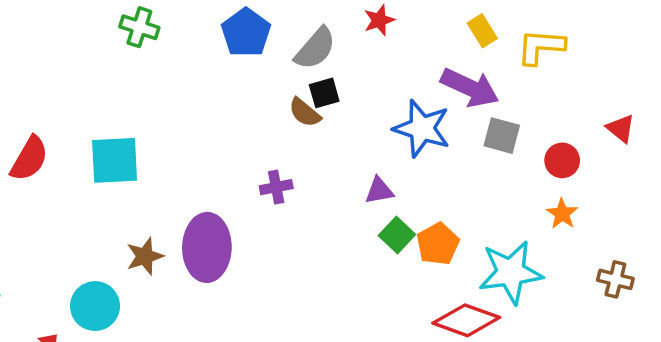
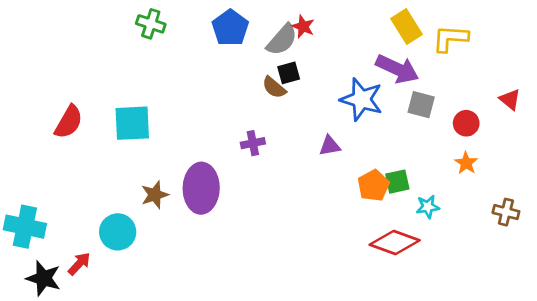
red star: (379, 20) -> (303, 27), moved, turned -30
yellow rectangle: (482, 31) -> (407, 27), size x1.4
green square: (397, 235) -> (397, 182), moved, turned 35
cyan star: (511, 272) -> (428, 207), size x0.5

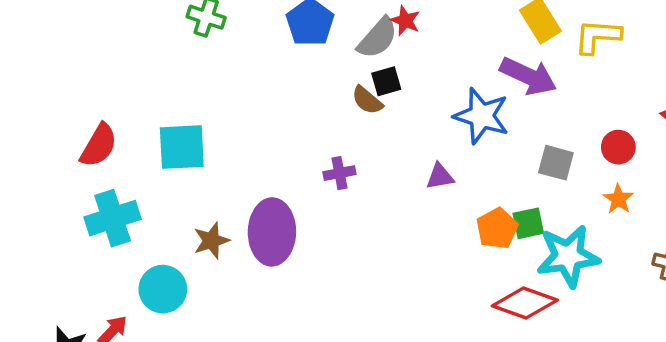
gray square: (421, 105) -> (556, 163), moved
cyan star: (428, 207) -> (568, 256), size x2.0
cyan cross: (25, 227) -> (113, 218), moved, turned -30

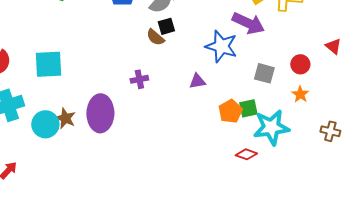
brown star: (211, 241) -> (65, 118), turned -30
cyan circle: (163, 289) -> (45, 124), moved
red diamond: (525, 303) -> (246, 154), size x0.6

